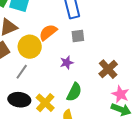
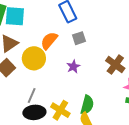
gray line: (22, 72) -> (32, 95), moved
green semicircle: (74, 92) -> (87, 105), moved

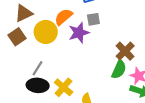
purple star: (73, 66) -> (79, 33), moved, size x1.5
green semicircle: (87, 105) -> (119, 69), moved

